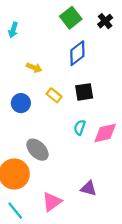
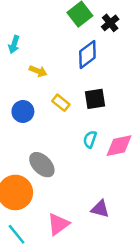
black cross: (105, 21) -> (110, 23), moved
cyan arrow: (13, 30) -> (14, 44), moved

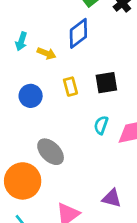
cyan arrow: (14, 44) -> (21, 41), moved
blue diamond: (87, 55) -> (78, 33), moved
yellow rectangle: (61, 103) -> (70, 87), turned 36

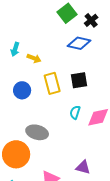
blue diamond: (78, 33) -> (79, 43), moved, turned 50
yellow rectangle: (70, 87) -> (52, 83), size x1.5
gray ellipse: (51, 152) -> (37, 132), turned -30

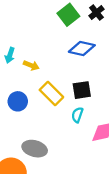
black cross: (91, 20) -> (96, 13), moved
yellow rectangle: (52, 83) -> (51, 93), turned -30
cyan semicircle: (75, 112) -> (77, 115), moved

